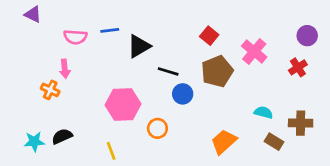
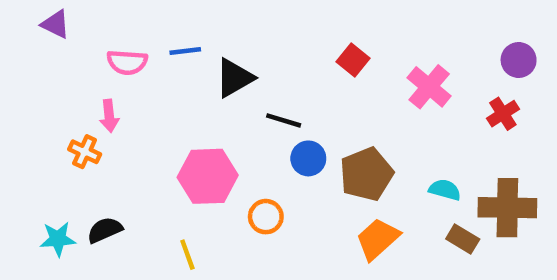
brown pentagon: (217, 71) -> (366, 174), moved
brown cross: (301, 123) -> (507, 208), size x1.4

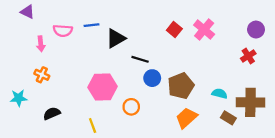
pink cross: (429, 87) -> (204, 30), moved
pink arrow: (109, 116) -> (41, 44), moved
cyan star: (58, 239) -> (19, 98), moved

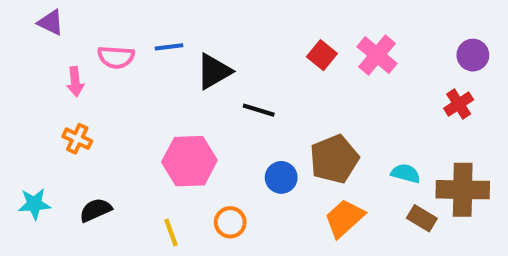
blue circle: (152, 78) -> (281, 177), moved
cyan star: (19, 98) -> (34, 204), moved
orange circle: (131, 107) -> (230, 222), moved

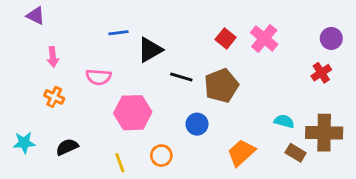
pink semicircle: (116, 57) -> (98, 77), moved
brown pentagon: (334, 159) -> (221, 86), moved

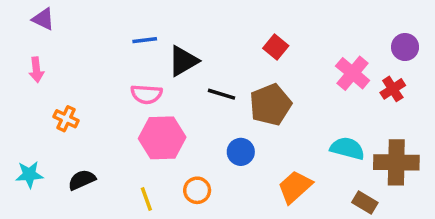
pink cross: (264, 38) -> (353, 73), moved
pink arrow: (53, 57) -> (36, 70), moved
pink semicircle: (98, 77) -> (146, 94), moved
cyan semicircle: (284, 121) -> (347, 148), size x1.4
brown rectangle: (296, 153) -> (365, 203), moved

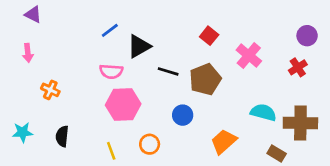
blue line: (145, 40) -> (110, 30), turned -30
pink cross: (353, 73) -> (249, 56), moved
black semicircle: (82, 180) -> (62, 136), turned -60

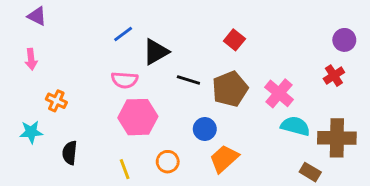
pink cross: (249, 56) -> (279, 93), moved
cyan star: (22, 132) -> (31, 132), moved
orange trapezoid: (224, 142) -> (224, 159), moved

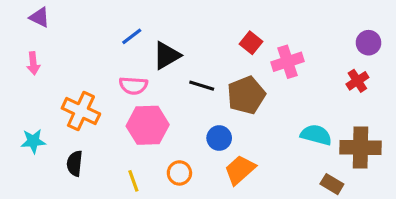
pink cross: (279, 93) -> (287, 62), moved, turned 32
orange cross: (56, 101) -> (81, 111), moved, size x1.6

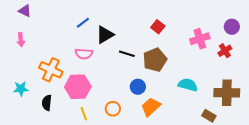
pink cross: (287, 62) -> (200, 39), moved
pink hexagon: (148, 125) -> (78, 87), moved
cyan semicircle: (316, 135) -> (188, 85), moved

